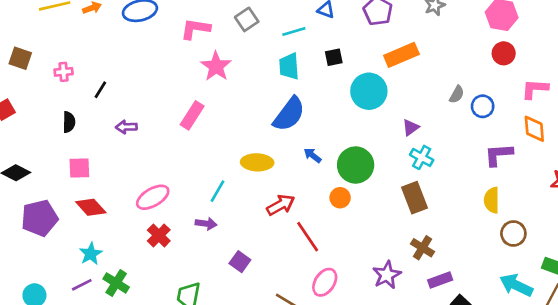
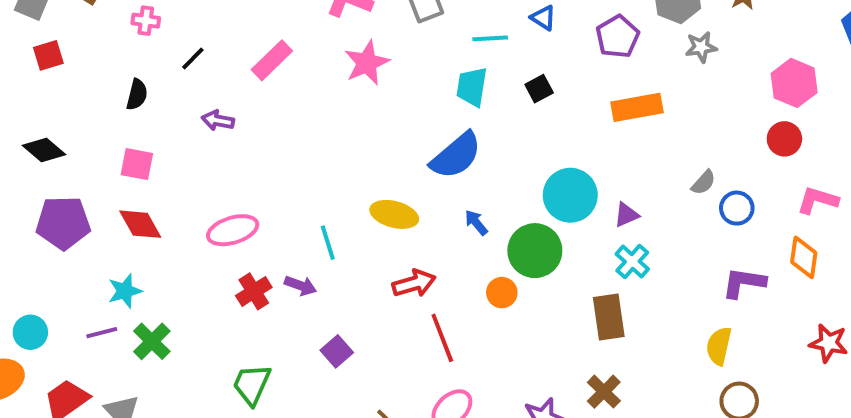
black square: (334, 57) -> (539, 89), turned -30
cyan circle: (369, 91) -> (570, 195), moved
pink rectangle: (192, 115) -> (272, 60), moved
cyan line: (217, 191) -> (328, 243), turned -60
red cross: (159, 235) -> (254, 291), moved

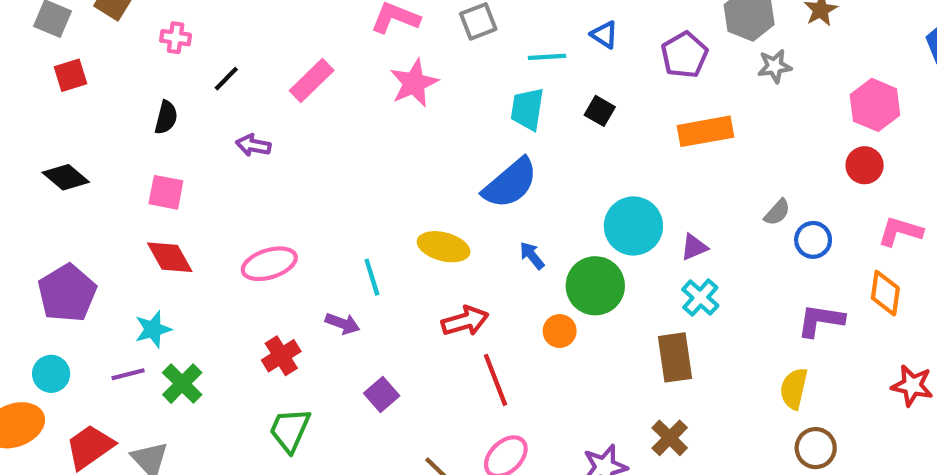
black square: (539, 89) -> (600, 111), turned -32
purple pentagon: (63, 223) -> (67, 293), moved, turned -30
red cross: (254, 291) -> (281, 356), moved

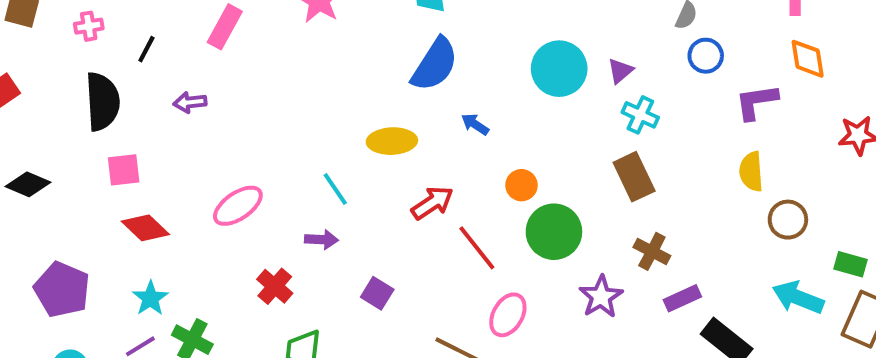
black semicircle: (166, 117) -> (103, 102), size x1.8
blue circle: (813, 240) -> (706, 56), moved
green circle: (595, 286) -> (554, 232), moved

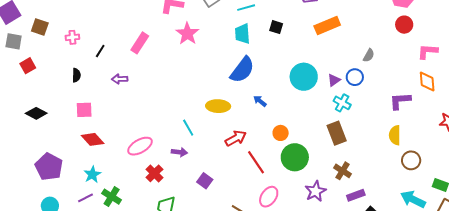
blue circle: (706, 56) -> (355, 77), moved
black semicircle: (103, 102) -> (76, 75), size x0.5
pink ellipse: (238, 206) -> (140, 146), moved

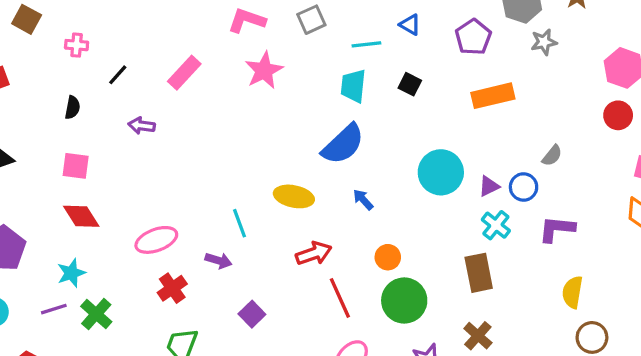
purple L-shape: (400, 101) -> (557, 229), moved

